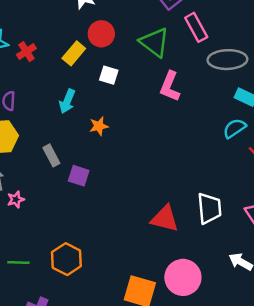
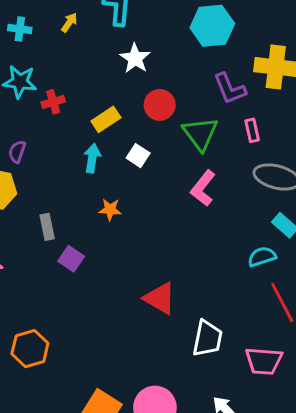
pink rectangle: (196, 27) -> (252, 130), size x0.7
red circle: (101, 34) -> (160, 105), moved
cyan arrow: (67, 101) -> (92, 158), moved, turned 150
red triangle: (165, 219) -> (160, 298), moved

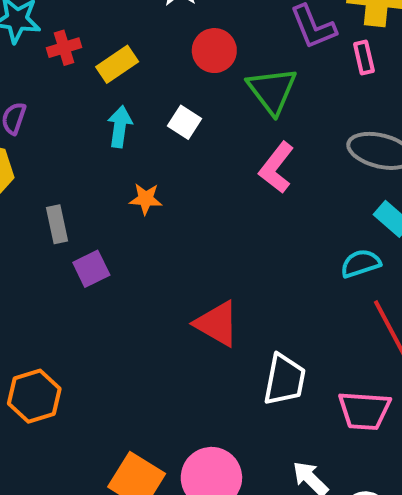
yellow rectangle: (106, 119) -> (117, 64), moved
pink rectangle: (252, 130) -> (364, 57), moved
purple square: (71, 259) -> (91, 269), turned 30

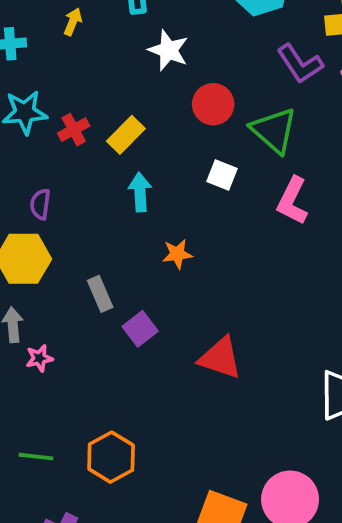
white square: (184, 122) -> (222, 175), moved
red triangle: (217, 324) -> (220, 358), moved

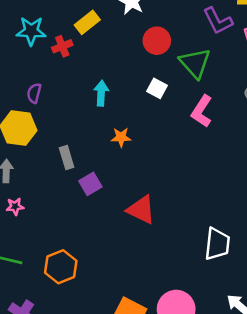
yellow rectangle: (126, 135) -> (87, 22), moved
pink star: (39, 358) -> (15, 206), moved

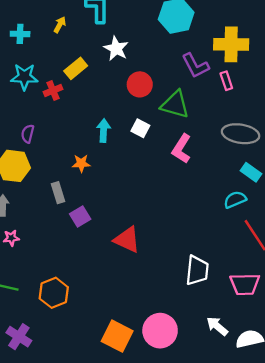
green triangle: (195, 63) -> (175, 105), turned -32
cyan arrow: (101, 93) -> (104, 131), moved
orange star: (121, 137) -> (81, 163), moved

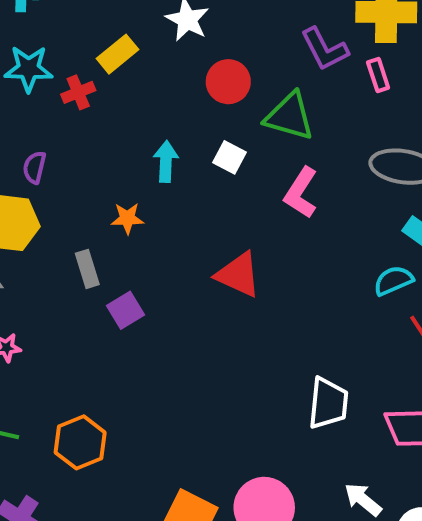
red triangle: (127, 240) -> (238, 275), moved

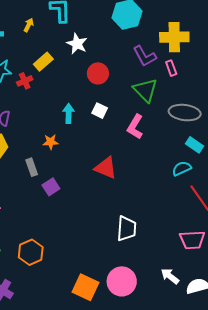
green triangle: (289, 116) -> (145, 90), moved, turned 32
white trapezoid: (328, 403) -> (127, 229), moved

